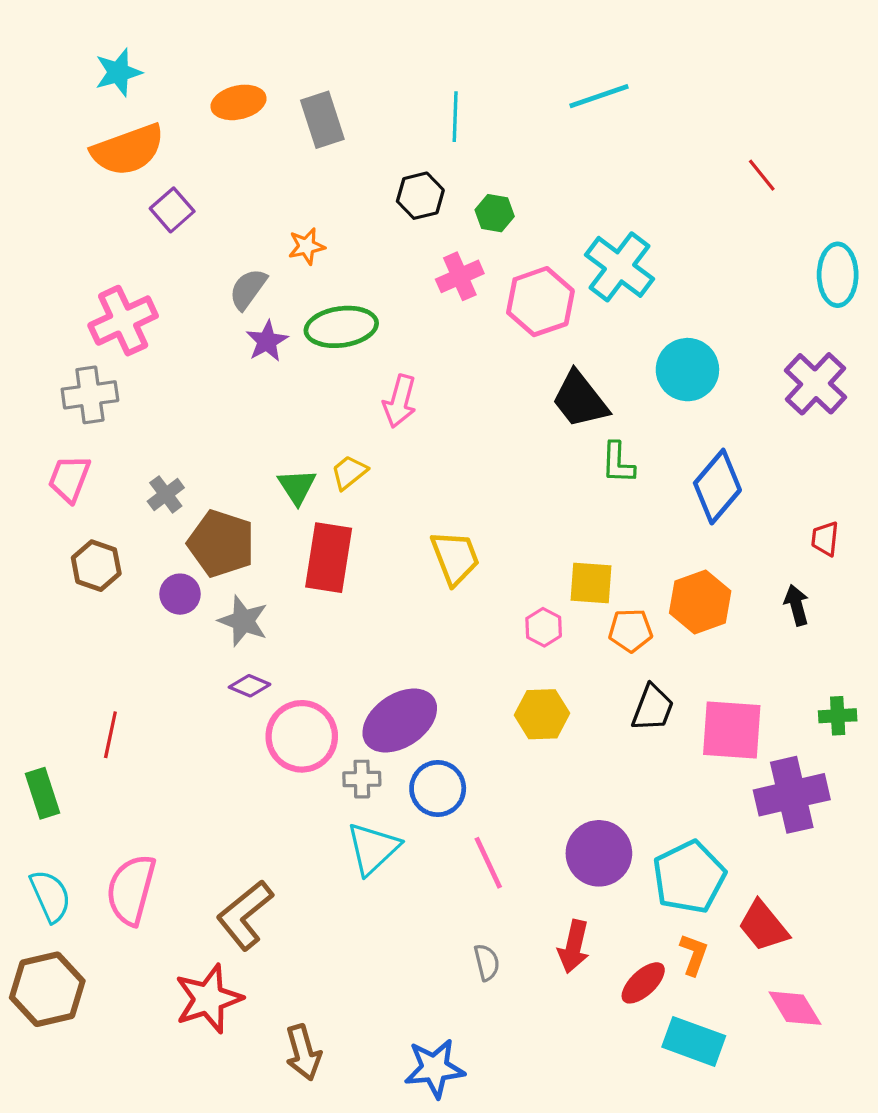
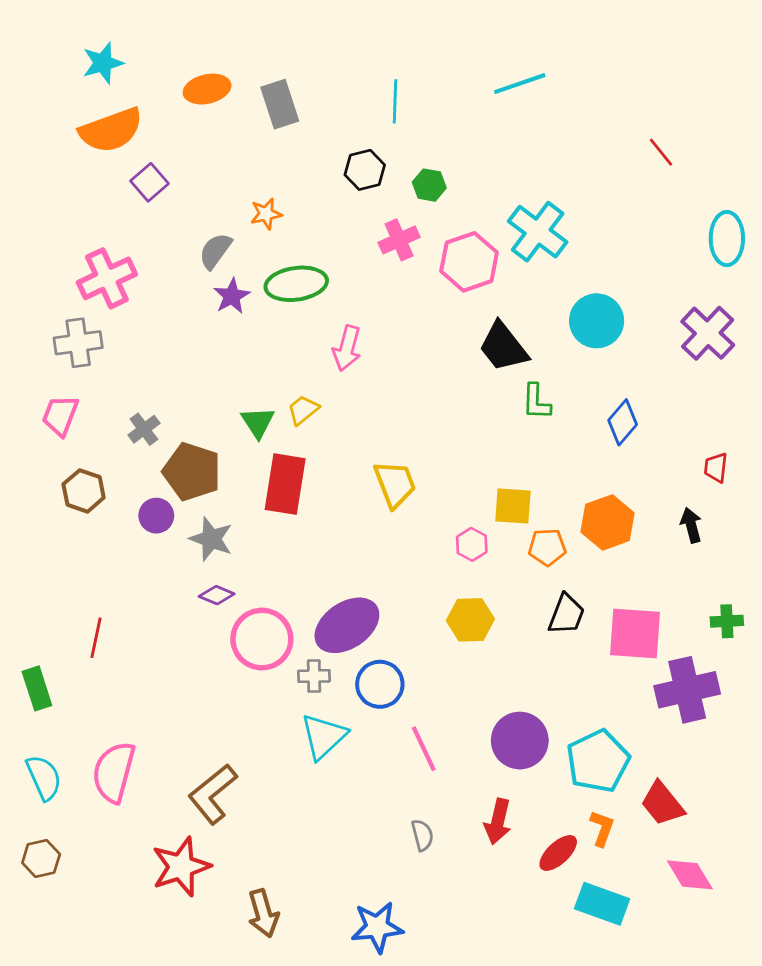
blue diamond: (717, 487) -> (623, 422), size x0.7
brown hexagon: (47, 989) -> (41, 858), size x0.6

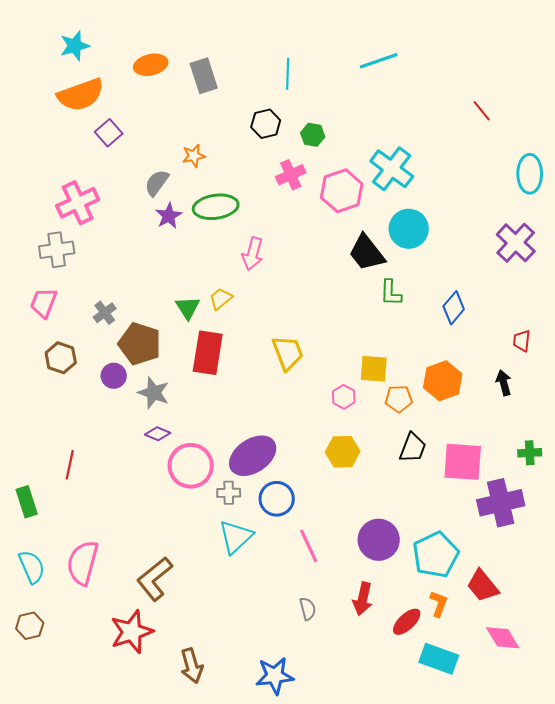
cyan circle: (597, 321) -> (409, 229), moved

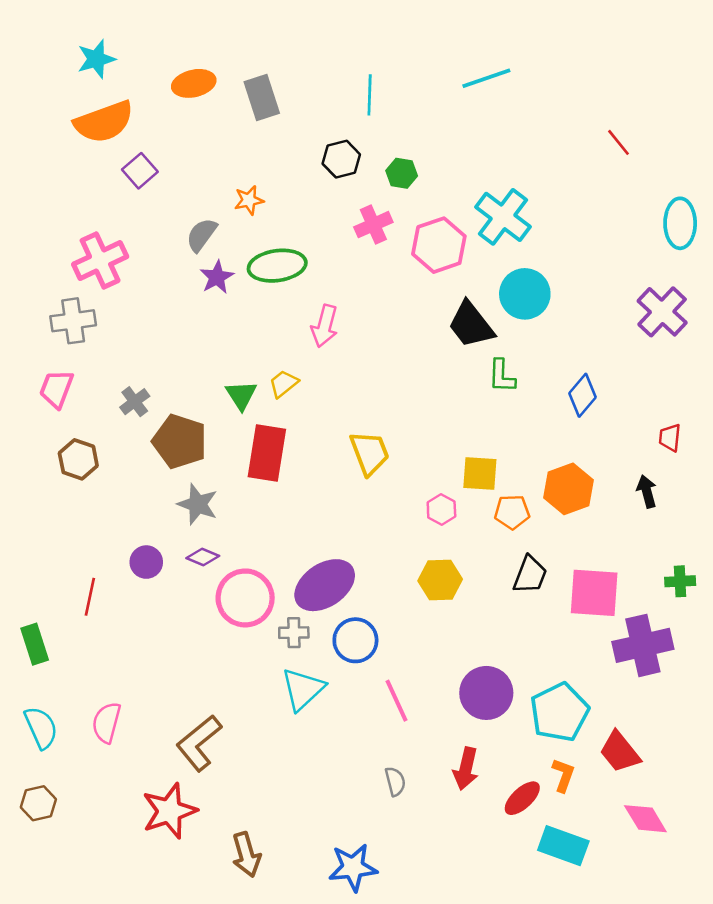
purple circle: (114, 376) -> (146, 562), moved
pink semicircle: (83, 563) -> (106, 722), size x0.7

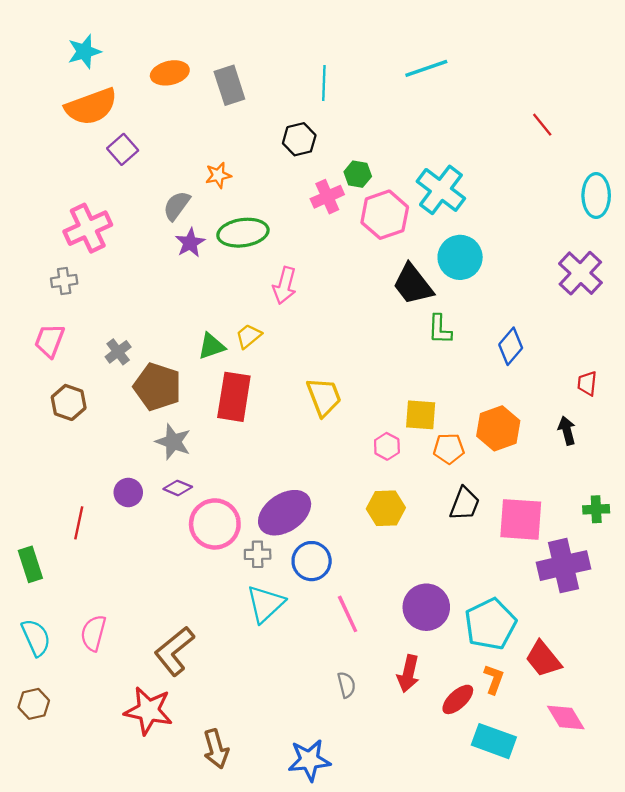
green hexagon: (402, 173) -> (358, 174), moved
gray cross: (73, 321) -> (64, 281), size x0.7
green triangle: (241, 395) -> (211, 346), turned 44
red star: (169, 811) -> (148, 711), turned 30

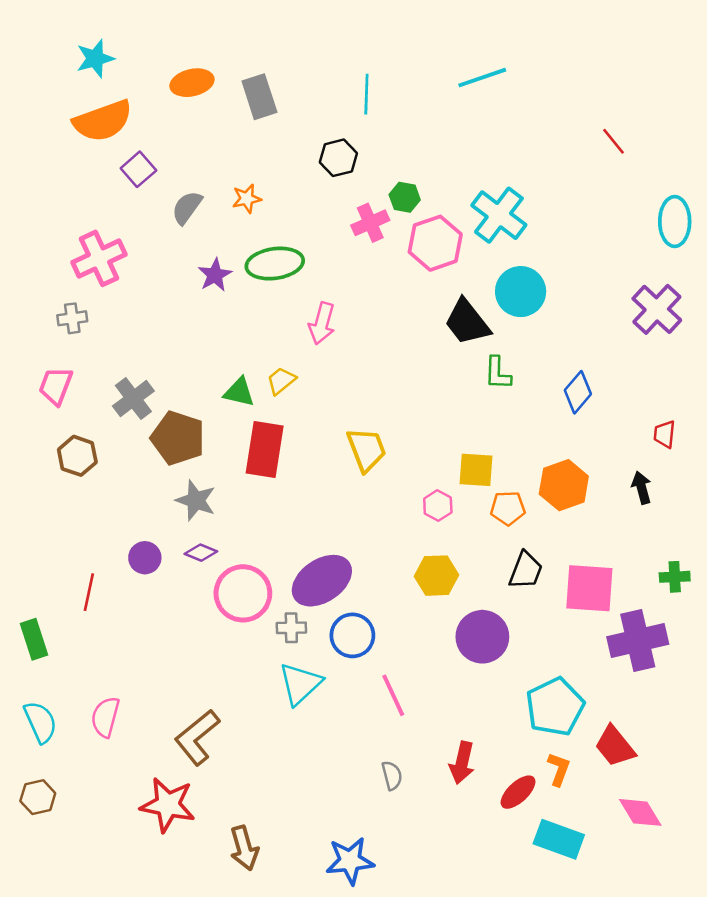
gray semicircle: (177, 206) -> (187, 207), moved
green triangle: (211, 346) -> (239, 392), turned 32
gray cross: (118, 352) -> (133, 399), size x1.4
purple circle: (426, 607) -> (482, 637), moved

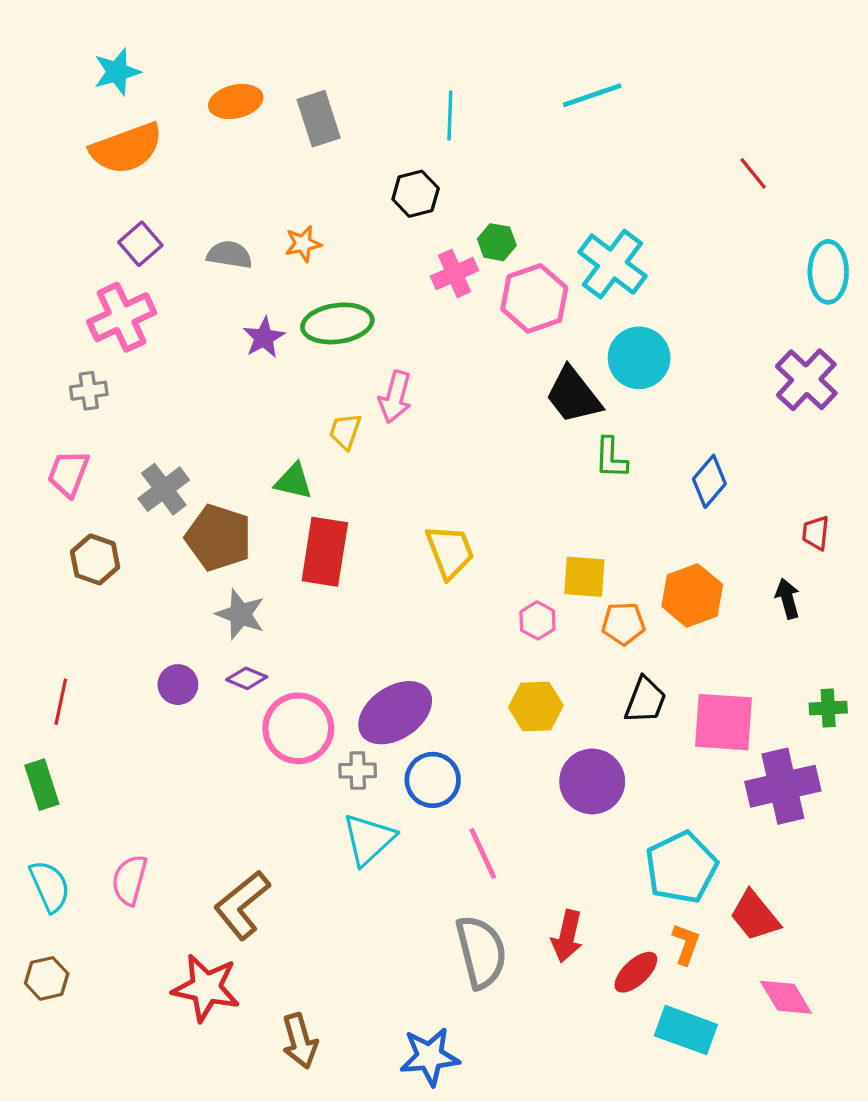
purple square: (138, 169) -> (140, 244), moved
gray semicircle: (187, 207) -> (229, 255), turned 63
yellow trapezoid: (281, 381) -> (345, 431), moved, turned -32
red line: (89, 592) -> (61, 702), moved
gray semicircle: (392, 776) -> (481, 952), size x2.0

